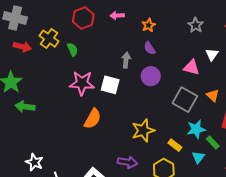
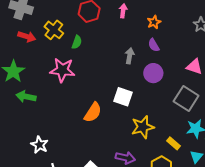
pink arrow: (117, 16) -> (123, 11), turned 96
green semicircle: (73, 50) -> (77, 42), turned 40
pink star: (82, 83) -> (62, 70), moved
white square: (110, 85) -> (123, 97), moved
white star: (34, 162) -> (39, 145), moved

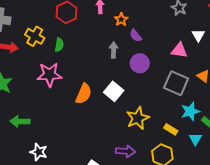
orange star: (154, 22) -> (121, 20), moved
green arrow: (26, 97) -> (20, 121), moved
white square: (123, 97) -> (114, 91), turned 30
orange semicircle: (93, 112) -> (84, 94), moved

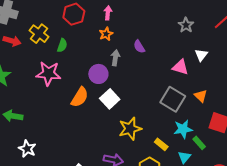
orange star: (121, 20) -> (106, 34), moved
purple circle: (140, 63) -> (98, 74), moved

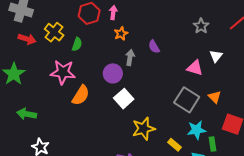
pink arrow: (108, 13) -> (113, 12), moved
orange semicircle: (80, 97) -> (81, 95), moved
green rectangle: (199, 143) -> (212, 144), turned 32

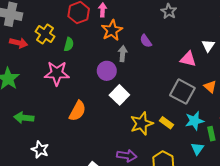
gray star: (201, 26) -> (169, 11), moved
orange star: (121, 34) -> (112, 30), size x1.5
orange semicircle: (81, 95) -> (77, 111), moved
yellow rectangle: (174, 145) -> (167, 123), moved

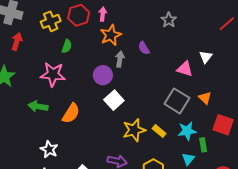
yellow cross: (45, 34) -> (51, 21), moved, turned 30
red arrow: (19, 43) -> (17, 41), turned -90
green arrow: (24, 118) -> (38, 106), moved
white star: (40, 150) -> (49, 149), moved

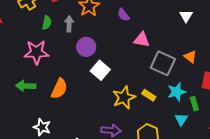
gray arrow: (120, 59) -> (69, 24), moved
pink triangle: (185, 69) -> (142, 40), moved

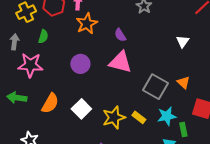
gray arrow: (69, 24) -> (14, 42), moved
pink triangle: (142, 40) -> (120, 62), moved, size x1.4
white square: (100, 70) -> (81, 109), moved

